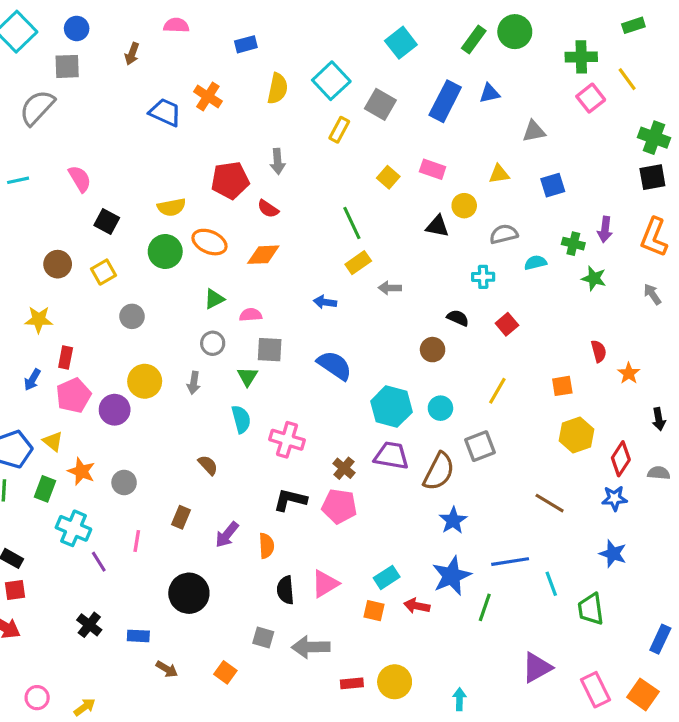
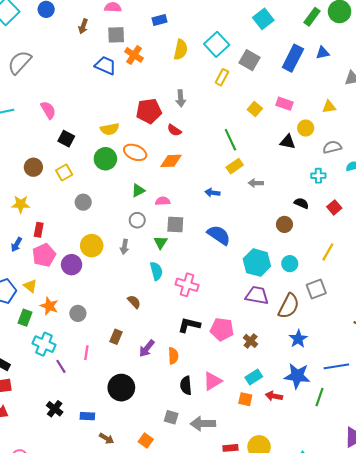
gray square: (67, 66) -> (116, 35), moved
brown cross: (344, 468) -> (251, 341), moved
blue star: (452, 576) -> (297, 376), turned 30

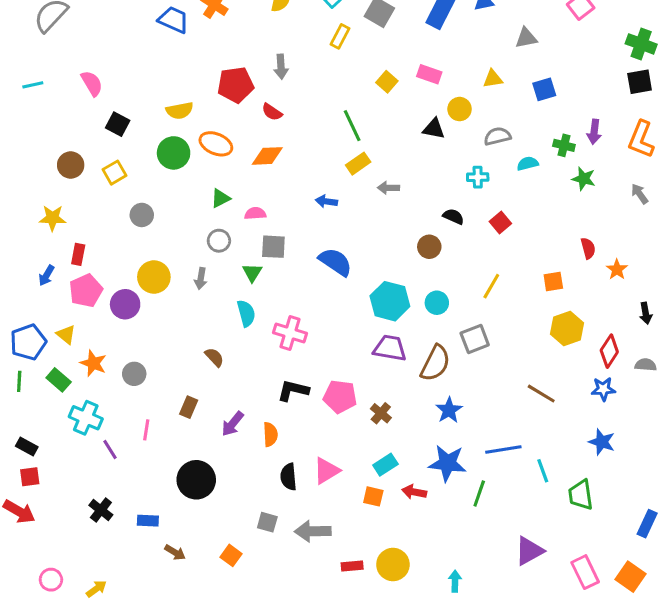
green rectangle: (25, 318) -> (59, 380), turned -70

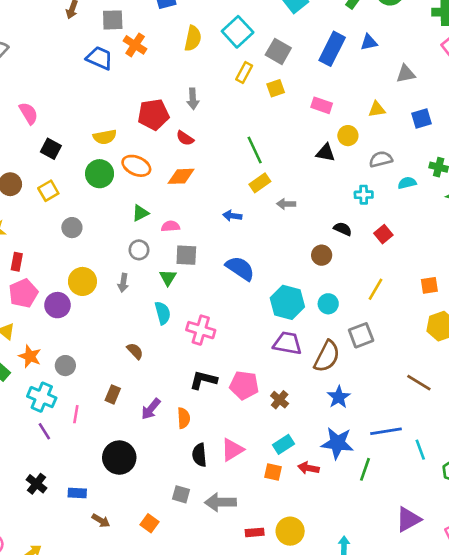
yellow square: (387, 82) -> (276, 88), moved, turned 30
cyan cross: (86, 418) -> (42, 397), moved

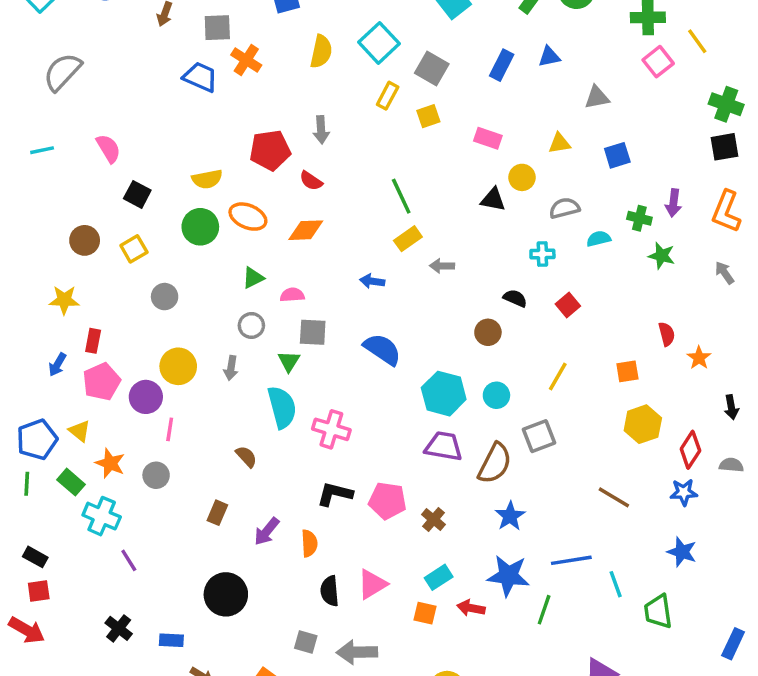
blue rectangle: (332, 49) -> (502, 65), size x0.7
cyan semicircle: (163, 313) -> (282, 407), size x1.4
cyan cross: (42, 397) -> (102, 516), moved
pink line: (76, 414) -> (170, 429), moved

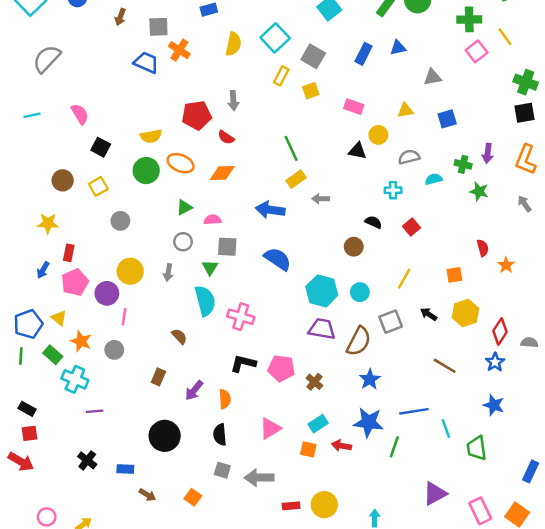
blue arrow: (372, 281) -> (270, 210), size x1.6
black arrow: (731, 407) -> (429, 314), moved, turned 133
blue star: (684, 492) -> (495, 362), turned -30
purple line: (129, 560) -> (95, 411), turned -63
black semicircle: (330, 591) -> (220, 435), moved

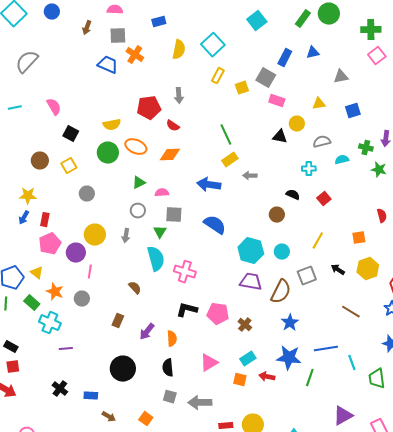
gray square: (313, 56) -> (266, 78), moved
blue arrow: (43, 270) -> (24, 218), moved

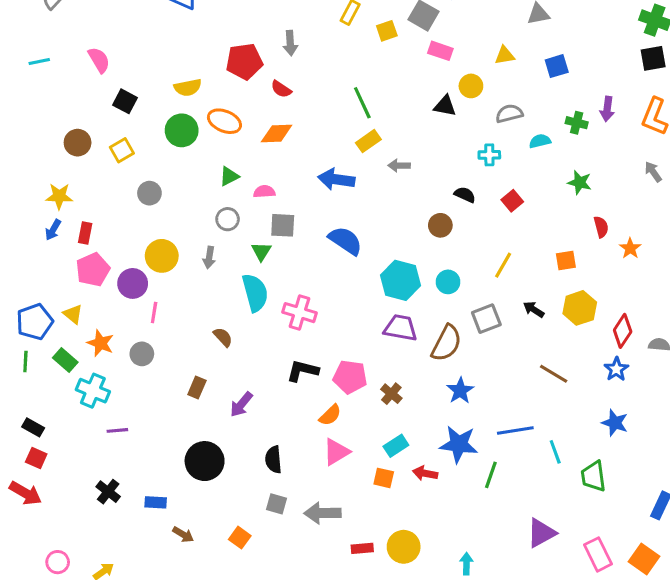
green star: (379, 170) -> (580, 182), moved
orange semicircle: (172, 339) -> (330, 415), moved, turned 49
red square: (13, 367) -> (36, 458), turned 32

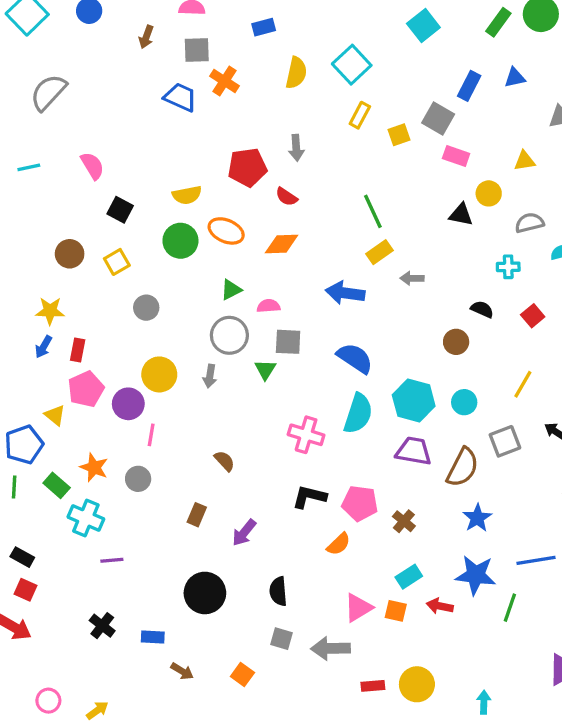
gray circle: (228, 219) -> (229, 335), size x1.5
cyan semicircle: (255, 293) -> (358, 414), moved, turned 33
yellow triangle: (73, 314) -> (55, 415), moved
pink triangle: (336, 452) -> (358, 608), moved

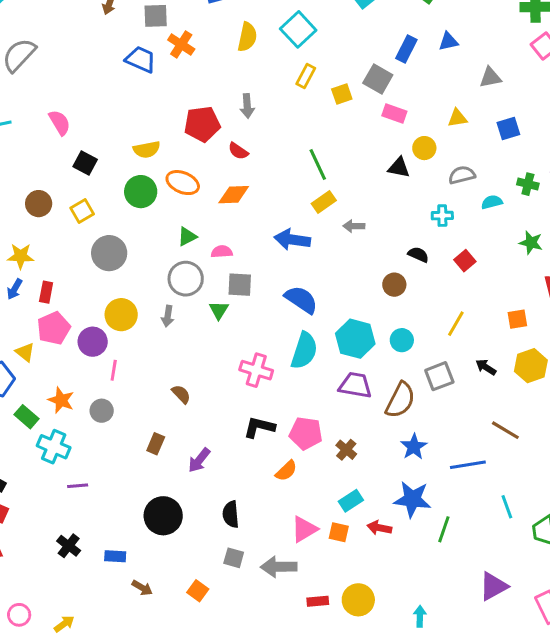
gray circle: (146, 308) -> (109, 253), size x1.5
blue line: (536, 560) -> (468, 465), moved

